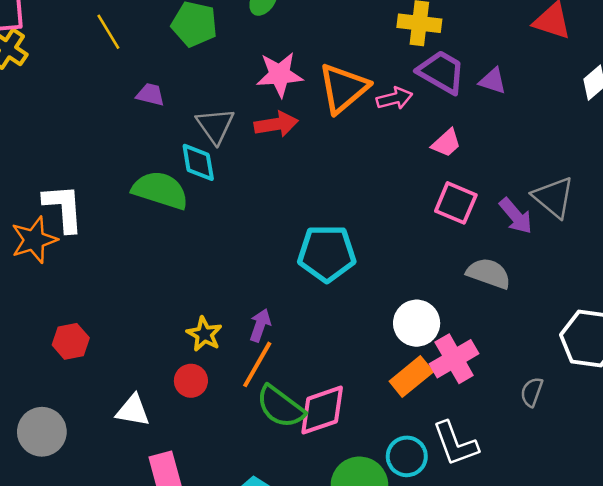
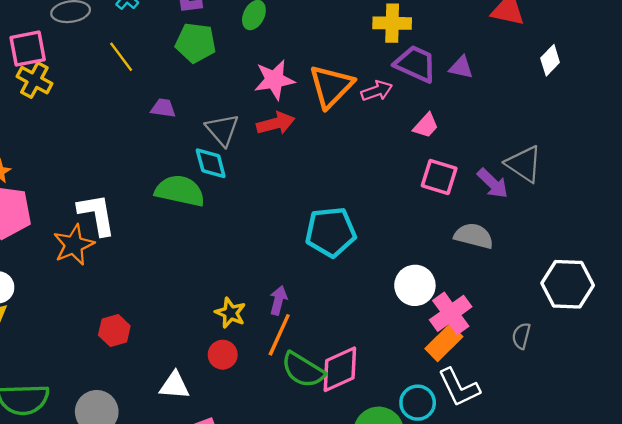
orange rectangle: (411, 376) -> (444, 343), moved

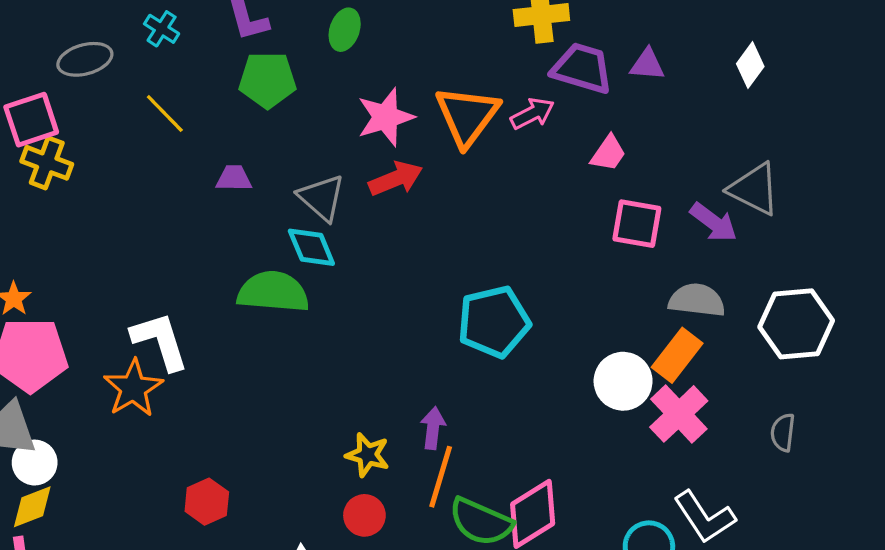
white diamond: (550, 60) -> (750, 65), moved
white hexagon: (568, 284) -> (796, 324), moved
orange rectangle: (444, 343) -> (677, 355), moved

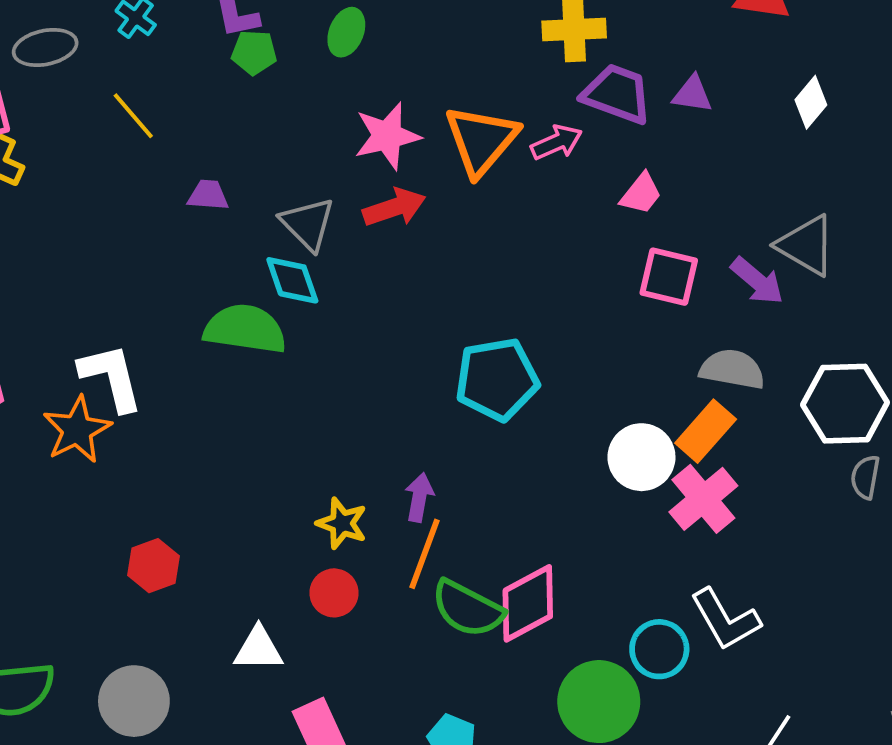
green pentagon: (267, 80) -> (254, 52), moved, size x0.7
gray semicircle: (783, 432) -> (865, 477), moved

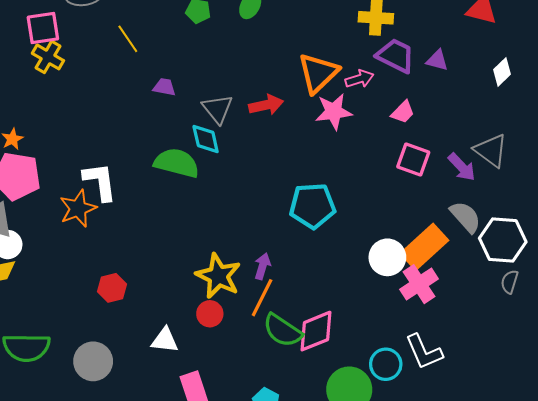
pink star: (387, 136) -> (334, 112), moved
gray semicircle: (732, 369) -> (465, 217), moved, turned 32
orange rectangle: (706, 431) -> (424, 247), size x1.4
yellow star: (342, 523) -> (218, 276), size x1.6

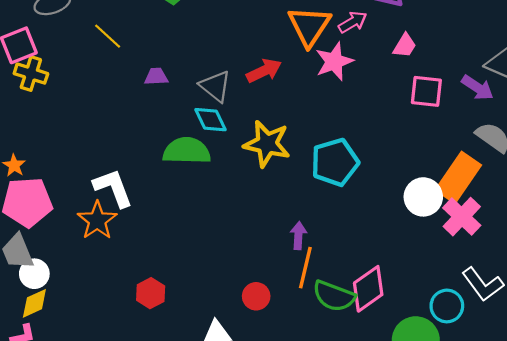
yellow star: (218, 276) -> (267, 144), moved

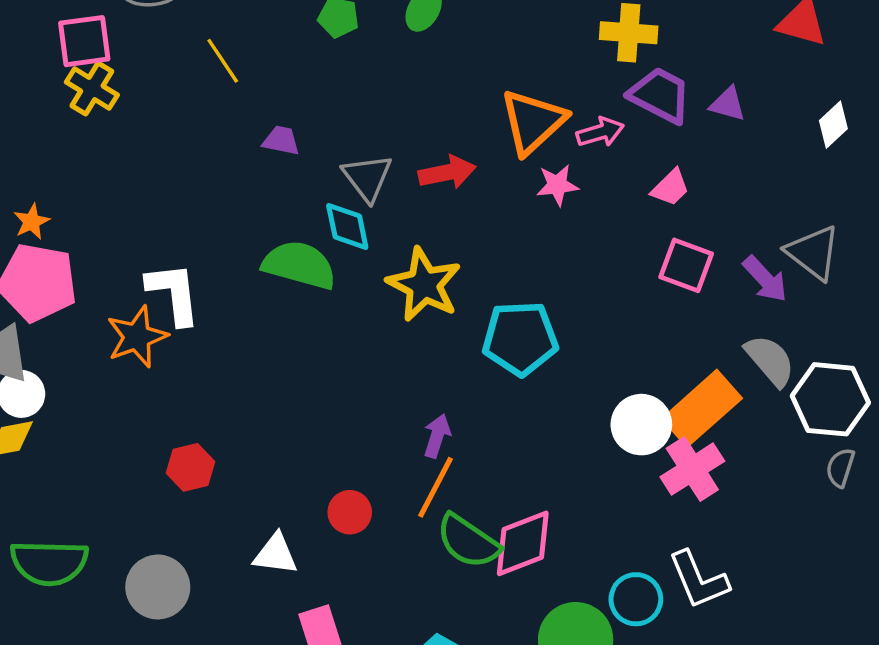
pink star: (334, 61) -> (557, 185), size x0.7

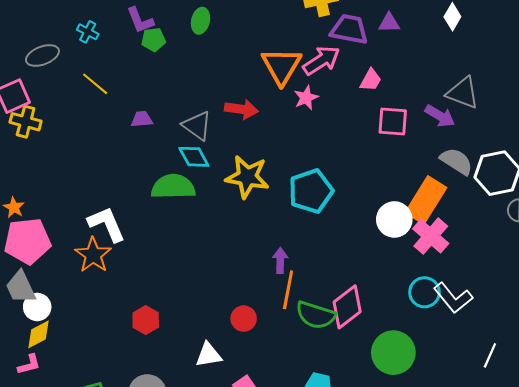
pink arrow: (600, 132) -> (321, 60), size x1.4
red arrow: (447, 172) -> (241, 109), turned 36
cyan circle: (636, 599) -> (424, 292), moved

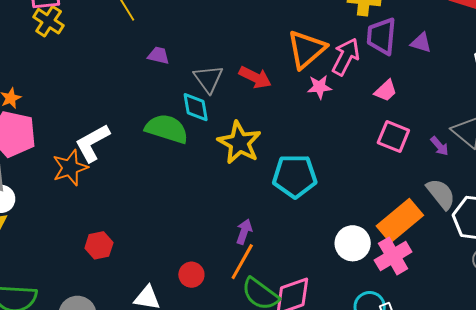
purple trapezoid: (349, 29) -> (381, 36), turned -114
pink arrow: (321, 60) -> (346, 57), turned -48
purple arrow: (440, 116) -> (439, 146), size x0.7
white circle: (394, 219) -> (353, 243), moved
white L-shape: (107, 224) -> (92, 143), turned -114

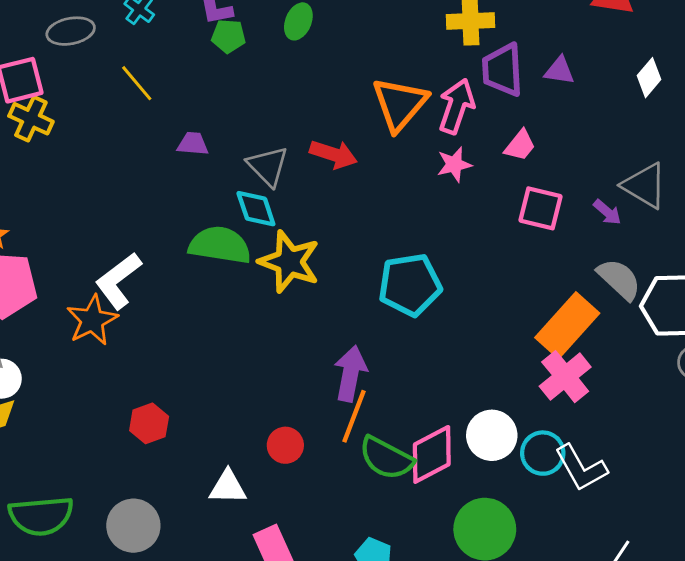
pink star: (319, 87) -> (454, 164), moved
yellow star: (239, 143) -> (289, 262), moved
purple arrow: (244, 232) -> (350, 374), size x1.5
white circle: (353, 243) -> (492, 435), moved

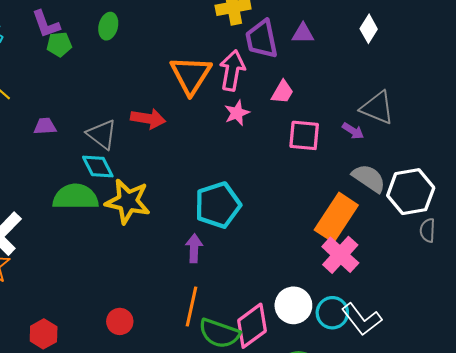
purple arrow: (350, 374) -> (194, 248), moved, size x0.7
red circle: (285, 445) -> (120, 321), moved

